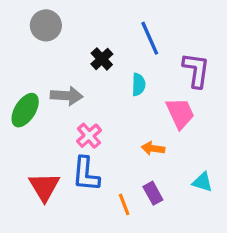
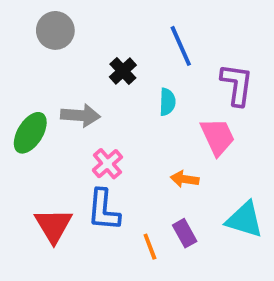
cyan triangle: (202, 182) -> (245, 220), size x1.5

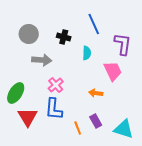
gray circle: (55, 30) -> (29, 34), moved
black cross: (123, 71) -> (64, 37), turned -32
green ellipse: (30, 133) -> (16, 93), moved
cyan triangle: (245, 220) -> (124, 129), moved

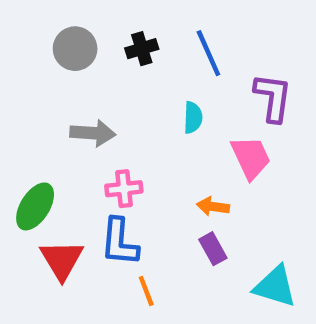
gray circle: (29, 34) -> (75, 49), moved
black cross: (64, 37) -> (142, 49), moved, turned -32
pink cross: (56, 85) -> (124, 189), turned 35
purple rectangle: (96, 121) -> (213, 249), moved
orange line: (78, 128) -> (146, 291), moved

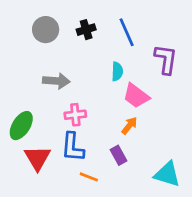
pink trapezoid: (251, 158) -> (136, 96), moved, turned 152
orange arrow: (213, 206) -> (129, 126), turned 120
purple rectangle: (213, 249) -> (119, 155), moved
orange line: (146, 291) -> (89, 177), turned -48

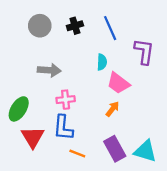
purple rectangle: (119, 155) -> (115, 149), moved, size x1.5

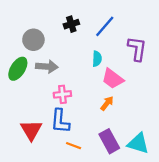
gray circle: (40, 26) -> (33, 40), moved
blue line: (110, 28) -> (105, 26), turned 65
green ellipse: (19, 109) -> (18, 69), moved

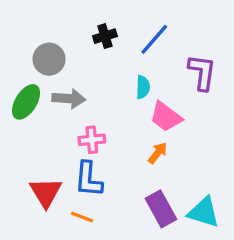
orange line: (74, 146) -> (82, 217), moved

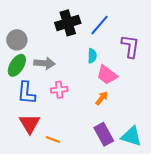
black cross: (105, 36) -> (68, 23), size x1.6
gray circle: (49, 59) -> (17, 40), moved
blue L-shape: (89, 179) -> (26, 93), moved

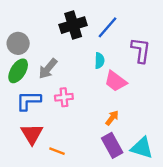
gray arrow: (44, 63) -> (48, 69), turned 126
blue L-shape: (26, 93) -> (28, 101), turned 85
orange arrow: (102, 98) -> (112, 118), moved

